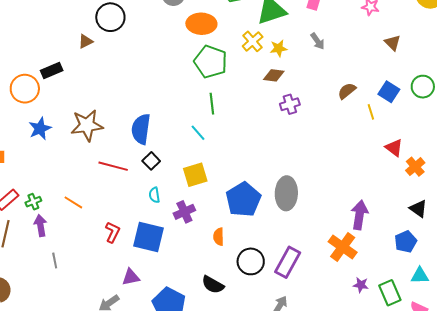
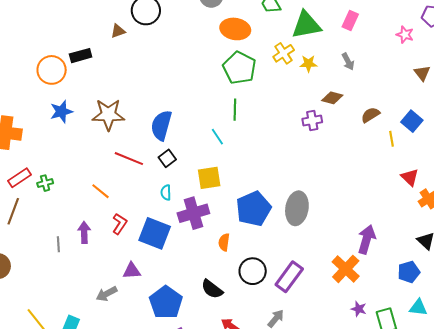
brown diamond: (274, 75) -> (332, 98), moved
orange line: (73, 202) -> (101, 191), moved
purple cross: (184, 212) -> (193, 213), size x1.4
purple arrow: (41, 226) -> (84, 232), moved

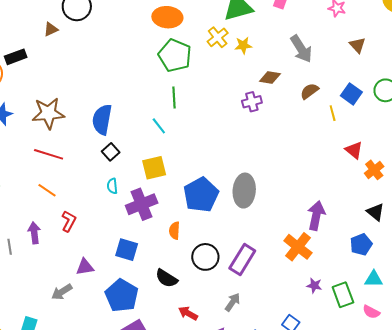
gray arrow: (348, 62) -> (301, 49), moved, size x1.6
red line: (129, 159) -> (49, 154), moved
blue square: (155, 233) -> (127, 250), moved, size x0.7

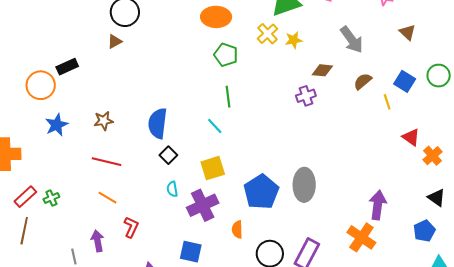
brown triangle: (51, 29) -> (115, 41), moved
green pentagon: (175, 55) -> (226, 55), size x0.7
brown star: (48, 113) -> (104, 121), size x0.6

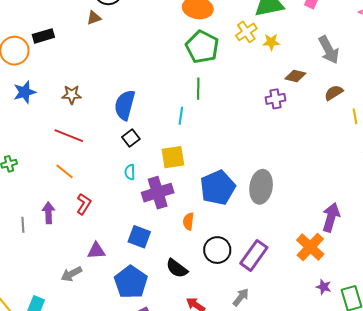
green pentagon: (226, 55) -> (202, 47), size x1.4
cyan line: (215, 126) -> (181, 116), turned 42

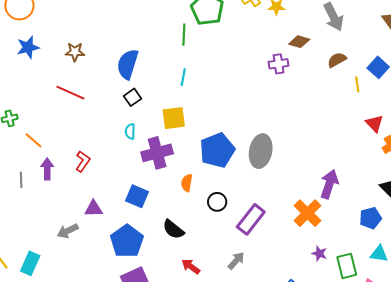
green line: (198, 89) -> (184, 35), moved
orange line: (64, 171) -> (34, 140), moved
black circle: (217, 250) -> (217, 202), moved, size x0.7

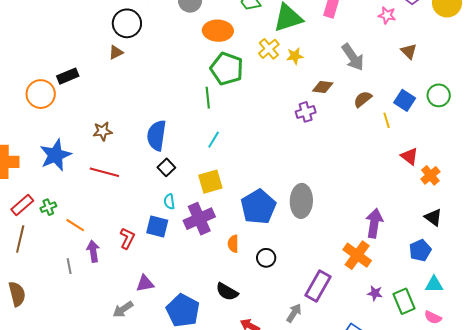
blue star: (28, 47) -> (55, 155), moved, size x1.4
cyan line: (183, 77) -> (214, 140), turned 30
blue square: (137, 196) -> (157, 226), moved
purple rectangle: (251, 219) -> (318, 286), moved

